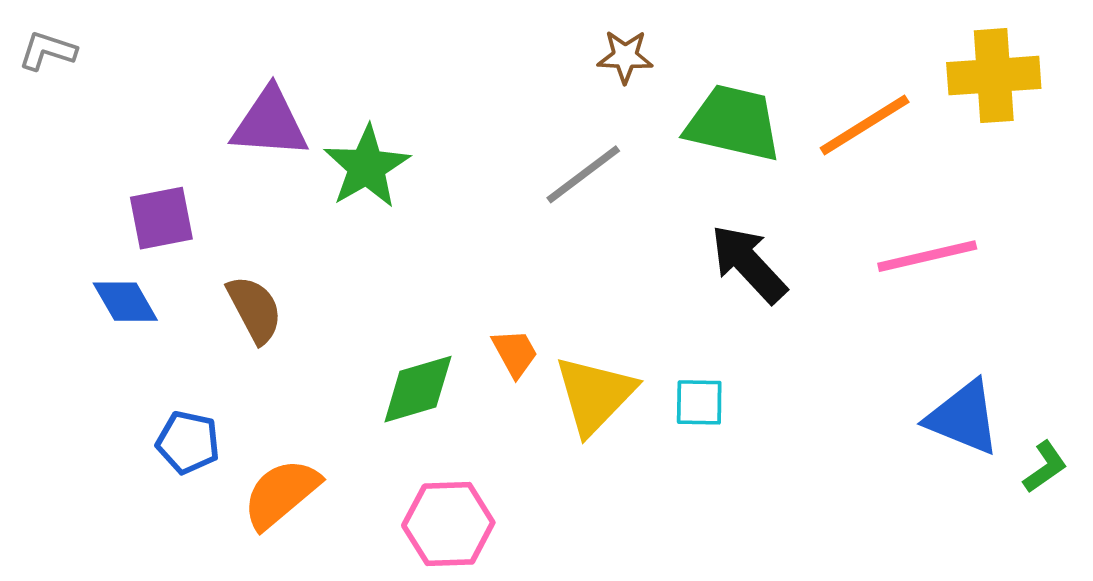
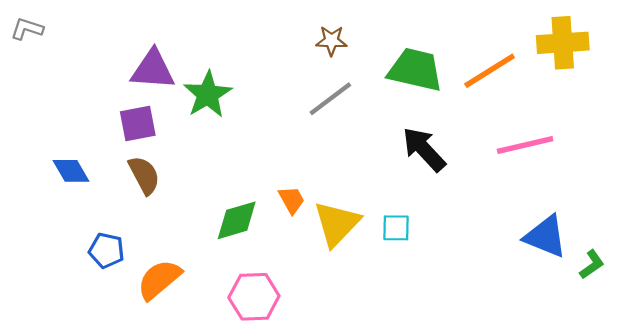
brown star: (625, 57) -> (331, 41), moved
purple square: (161, 218) -> (138, 123), moved

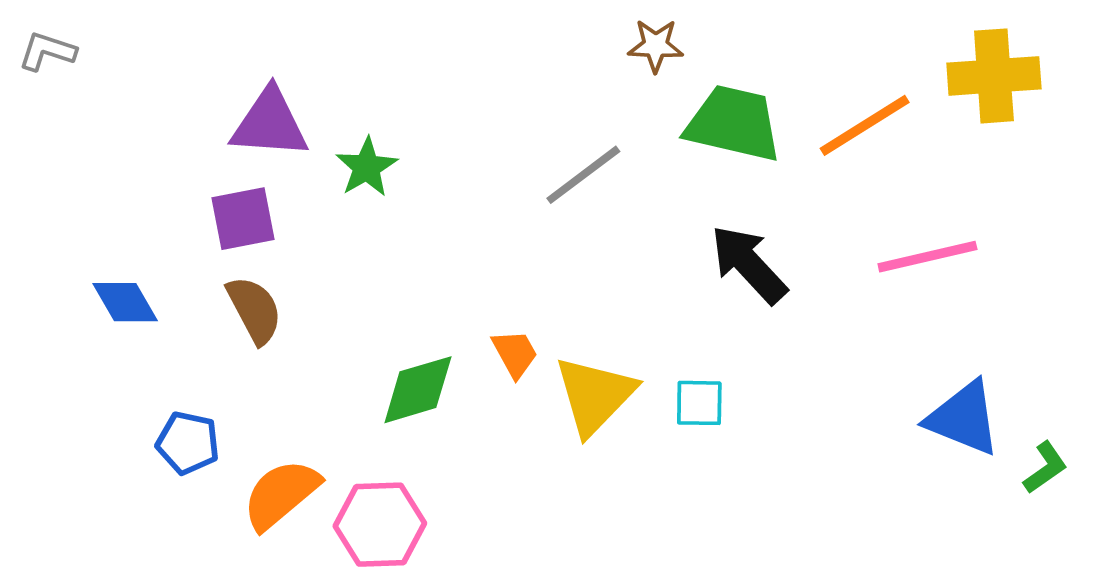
brown star: (331, 41) -> (656, 46), moved
green star: (208, 94) -> (367, 167), size x0.7
pink hexagon: (254, 297) -> (380, 525), moved

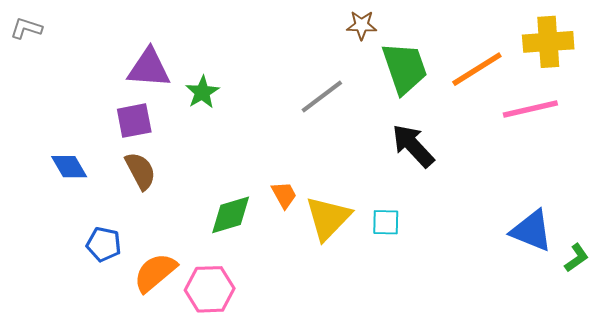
green trapezoid: (734, 123) -> (405, 68), turned 58
pink line: (927, 257) -> (530, 109), moved

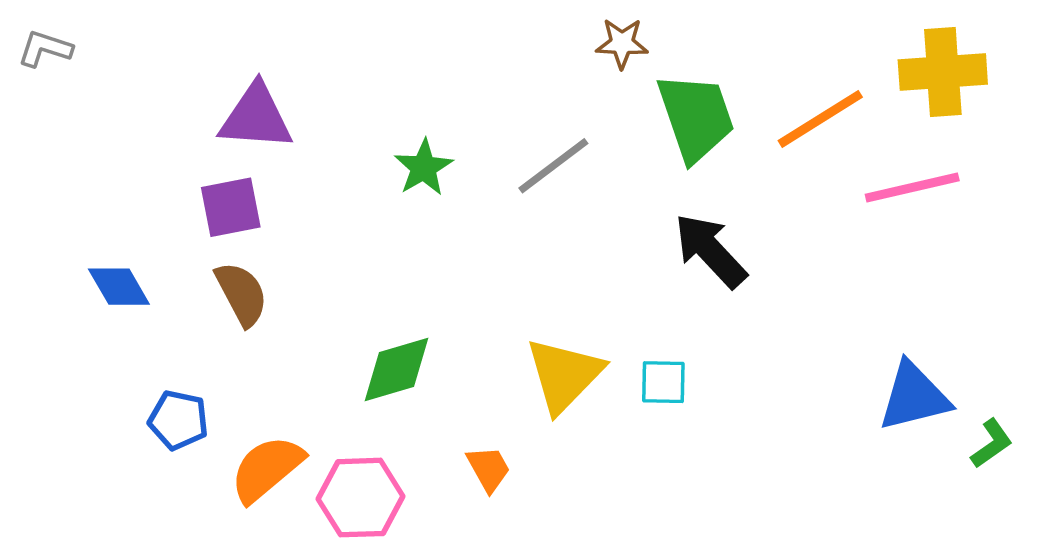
green star: (202, 92) -> (424, 168), moved
orange trapezoid: (284, 195) -> (488, 469), moved
blue triangle: (531, 231) -> (914, 397), turned -36

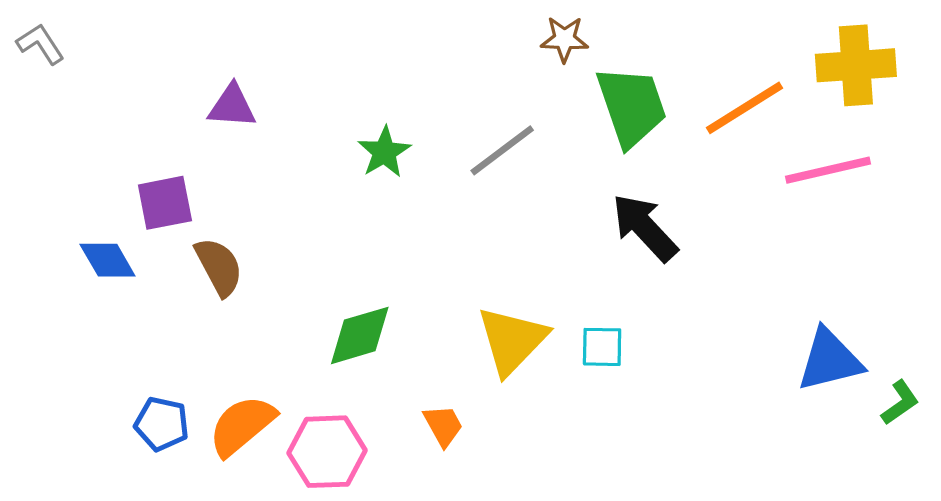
gray L-shape: (45, 49) -> (40, 44), turned 39
purple triangle: (256, 117) -> (232, 106), size x0.7
purple square: (231, 207) -> (165, 203), moved
blue pentagon: (178, 420) -> (162, 424), moved

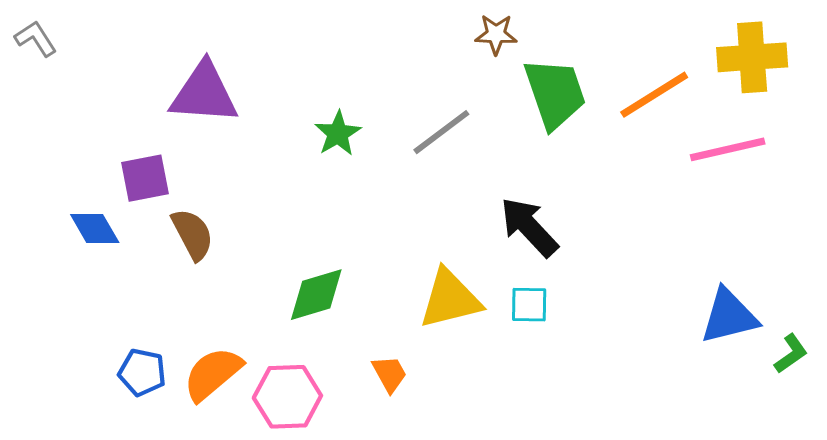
purple triangle: (232, 106) -> (204, 93), size x1.6
black arrow: (645, 227) -> (529, 227), moved
yellow triangle: (512, 340) -> (450, 299), turned 32

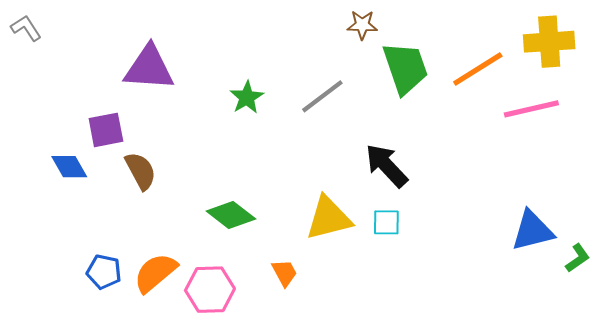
green diamond: (316, 295) -> (231, 215), turned 54

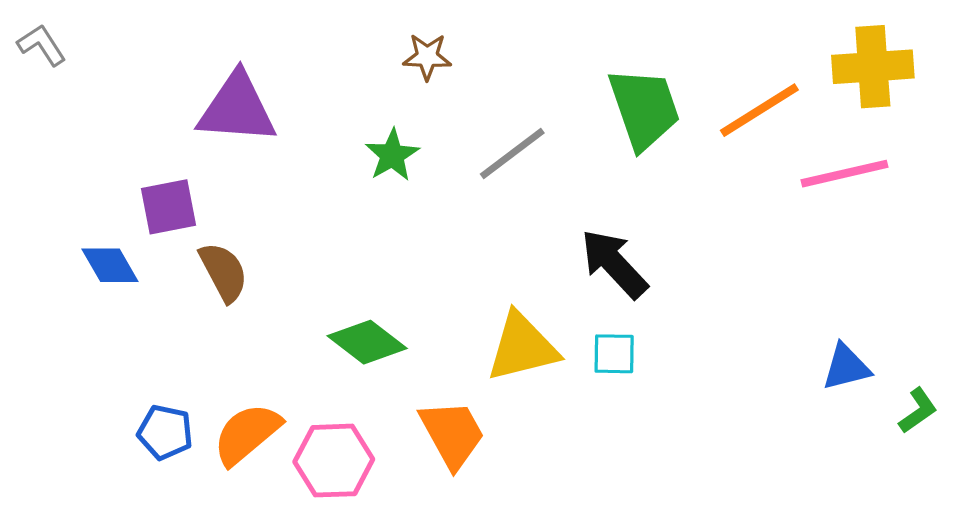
brown star: (362, 25) -> (427, 57), moved
blue triangle: (532, 231) -> (846, 367), size x0.7
orange trapezoid: (285, 273) -> (452, 434), size x1.6

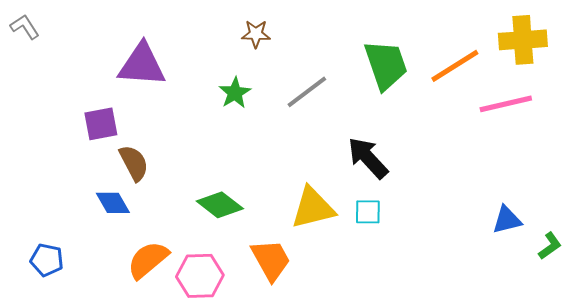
blue diamond: (110, 265) -> (113, 203), moved
blue pentagon: (165, 432) -> (47, 260), moved

